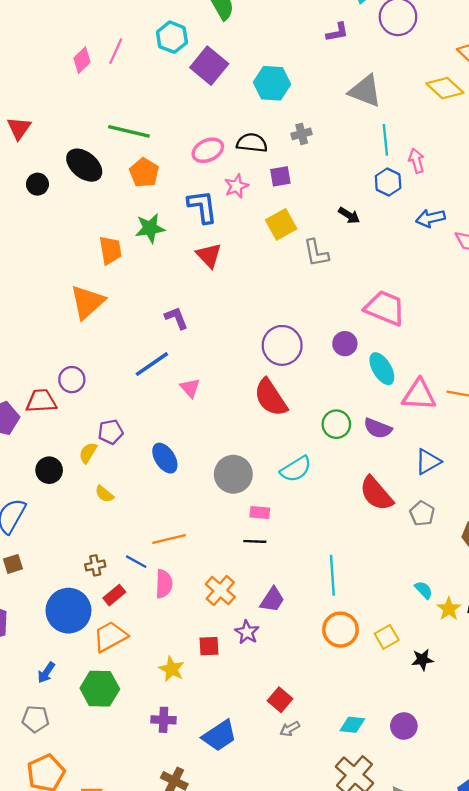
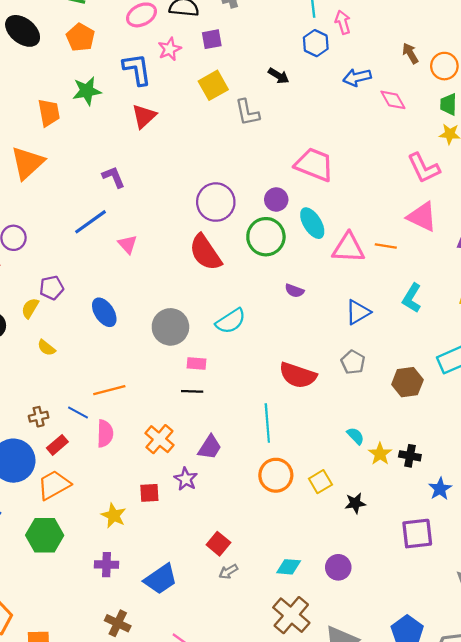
red triangle: (209, 255) -> (144, 116), turned 32
green circle: (336, 424) -> (266, 237), moved, size x1.4
purple semicircle: (378, 428) -> (294, 291), moved, size x0.7
red semicircle: (376, 494) -> (298, 375), moved, turned -30

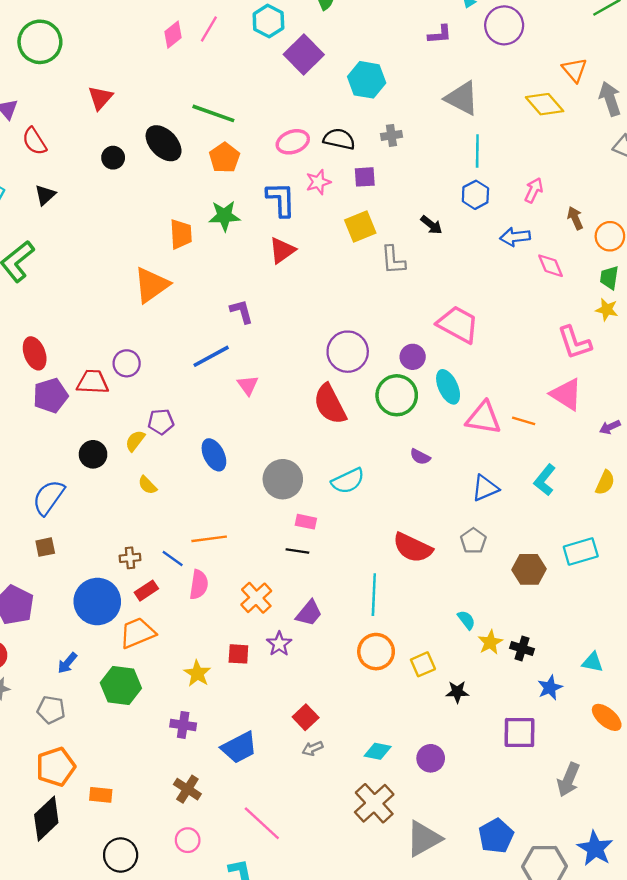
pink arrow: (343, 22) -> (534, 190), moved, turned 35

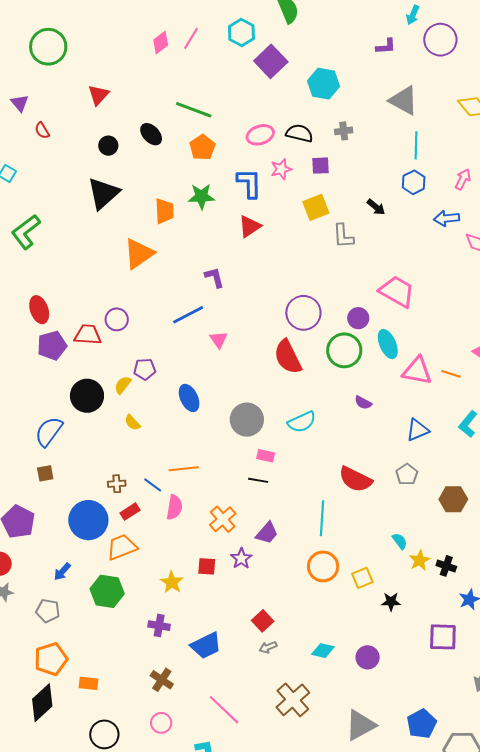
red semicircle: (34, 141) -> (42, 131), size x0.7
black ellipse: (164, 143) -> (151, 134), size x0.7
black triangle: (45, 195) -> (103, 193), moved, size x1.8
black circle: (93, 454) -> (87, 396), size x1.4
brown cross: (374, 803) -> (293, 700), moved

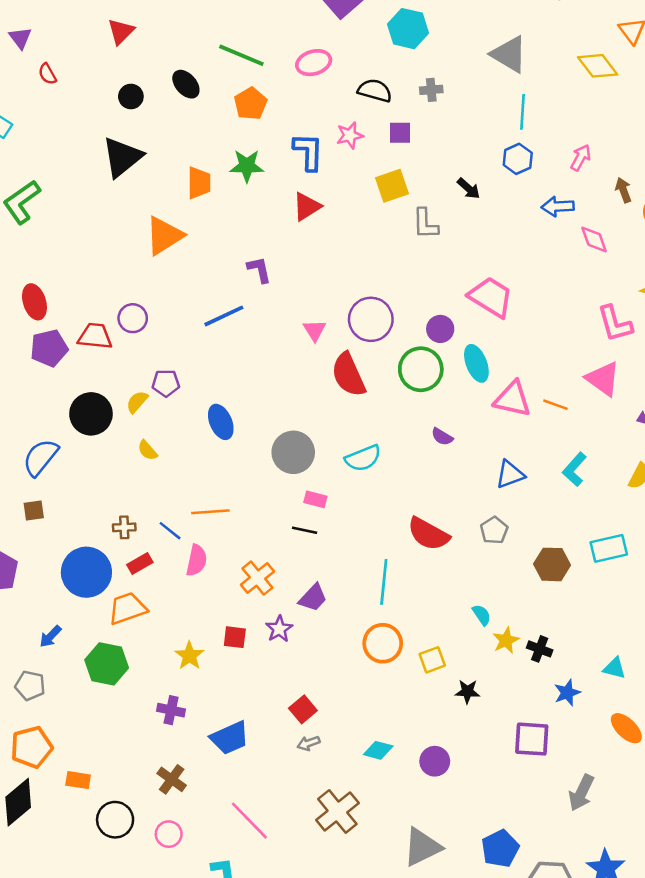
pink ellipse: (260, 135) -> (314, 63), moved
pink triangle: (219, 340) -> (315, 330), moved
black circle: (104, 734) -> (115, 820), moved

